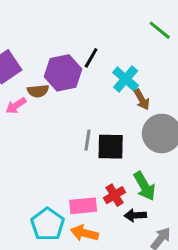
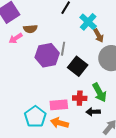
purple hexagon: (63, 73) -> (47, 55), moved
gray line: (88, 140) -> (63, 49), moved
black square: (111, 147) -> (78, 66), turned 36
red cross: (115, 195) -> (80, 98), turned 32

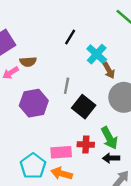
purple hexagon: (47, 55) -> (34, 103), moved
black arrow: (93, 112) -> (111, 158), moved

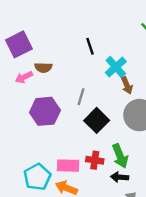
black line: (70, 37) -> (90, 46), turned -56

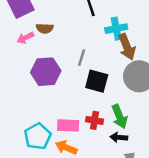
cyan cross: (116, 67) -> (116, 29), turned 30
brown arrow: (127, 85) -> (127, 47), size x1.5
black square: (97, 120) -> (97, 81), turned -30

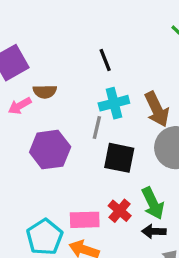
cyan cross: (116, 29) -> (114, 103), moved
red cross: (94, 120) -> (120, 211), turned 35

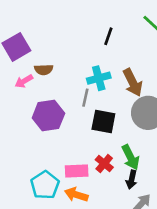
black line: (105, 60) -> (108, 36), moved, turned 42
black arrow: (154, 231) -> (132, 180), turned -78

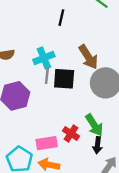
cyan cross: (99, 78) -> (44, 58), moved
black square: (103, 121) -> (64, 79), moved

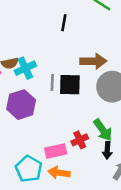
brown arrow: (88, 57) -> (93, 61), turned -55
cyan cross: (44, 58) -> (25, 68), moved
red cross: (71, 133) -> (80, 140), turned 35

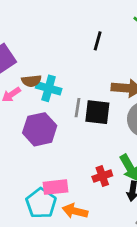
cyan cross: (25, 68) -> (49, 88), turned 35
pink rectangle: (56, 151) -> (55, 187), moved

